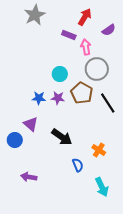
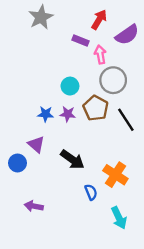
purple semicircle: (109, 30) -> (127, 35), size x1.5
orange cross: (99, 150) -> (115, 175), size x1.5

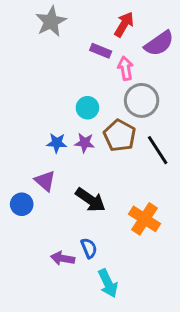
blue semicircle: (91, 192) -> (89, 248), moved
purple arrow: (34, 206) -> (63, 258), moved
cyan arrow: (119, 218) -> (108, 283), moved

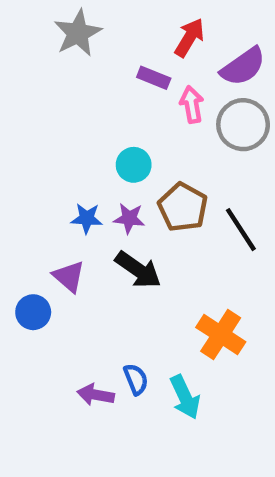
gray circle: (142, 100) -> (243, 125), moved
black arrow: (90, 200) -> (138, 270), moved
cyan arrow: (108, 283) -> (185, 397), moved

